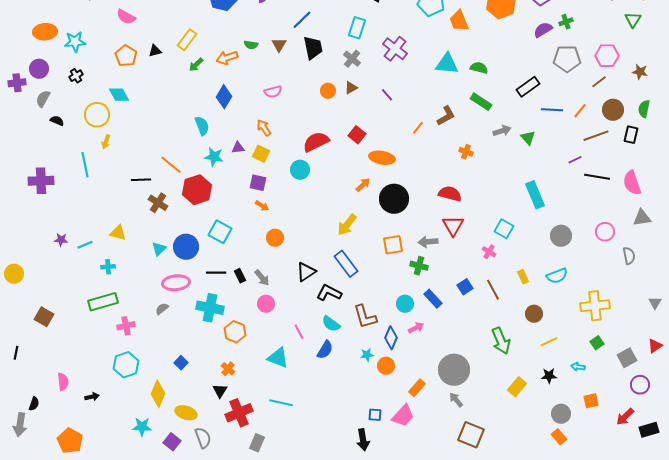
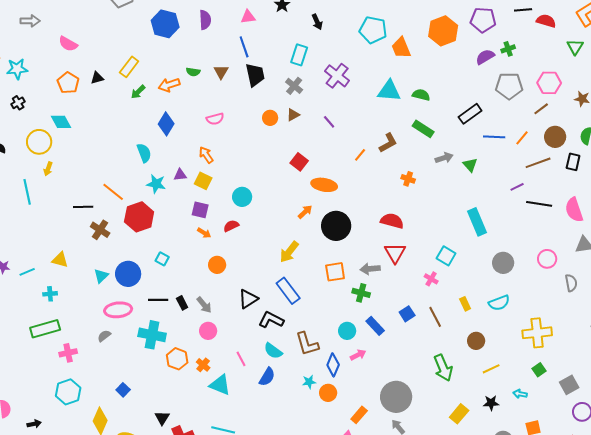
blue line: (302, 20) -> (244, 47), turned -65
red semicircle: (316, 142) -> (231, 226), moved, size x0.6
cyan square: (220, 232) -> (162, 259), size x0.6
orange cross: (228, 369) -> (203, 365), moved

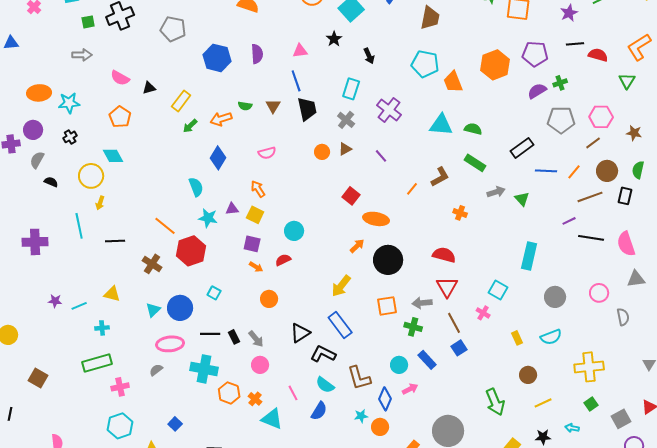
black triangle: (97, 78) -> (149, 88), moved
black line: (83, 207) -> (115, 241), moved
cyan rectangle: (477, 222) -> (529, 256), turned 36
brown line: (435, 317) -> (454, 323), moved

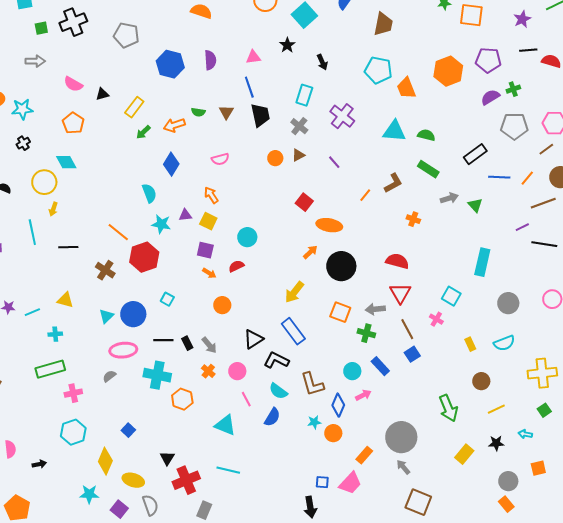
orange square: (387, 306) -> (340, 312), turned 30
pink circle: (260, 365) -> (237, 371), moved
orange cross: (255, 399) -> (208, 371), moved

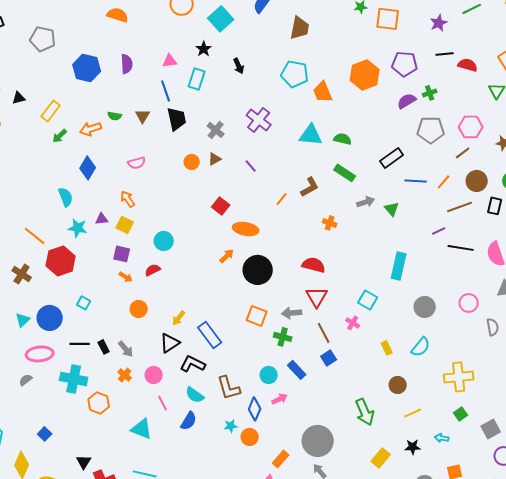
cyan rectangle: (304, 95) -> (197, 79), moved
yellow arrow: (294, 292) -> (179, 318), moved, size x0.7
cyan semicircle: (504, 343) -> (421, 347), turned -30

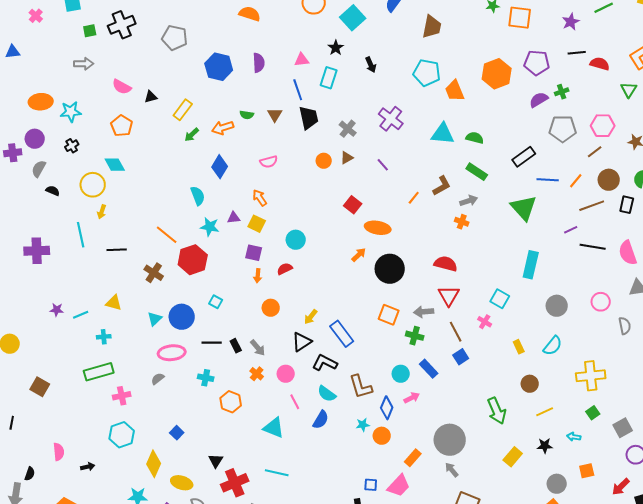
gray arrow: (366, 202) -> (469, 201), moved
green triangle: (392, 209) -> (524, 208), size x1.8
orange arrow: (126, 277) -> (258, 276), turned 64
cyan cross: (74, 379) -> (206, 378), size x0.6

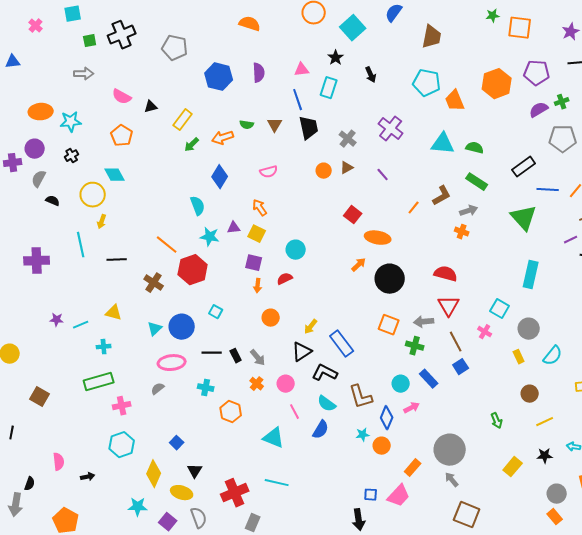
gray circle: (557, 306) -> (529, 329), moved
green arrow: (497, 411) -> (497, 421), size x0.6
black triangle: (216, 461) -> (195, 471), moved

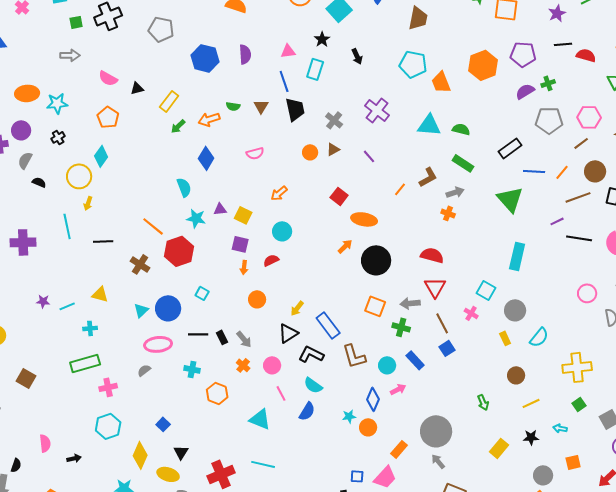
cyan diamond: (115, 175) -> (101, 156), turned 65
orange arrow: (260, 208) -> (279, 193), moved, turned -96
brown L-shape: (361, 397) -> (354, 356), moved

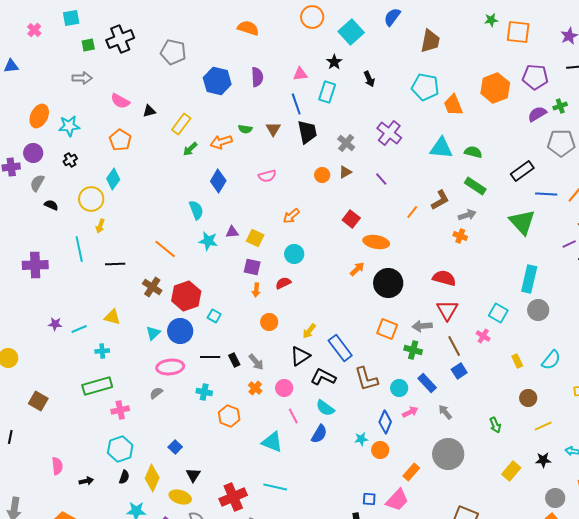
orange ellipse: (27, 93) -> (39, 116), turned -60
red hexagon: (179, 251) -> (186, 296), moved
gray circle: (515, 310) -> (538, 310), moved
gray arrow: (438, 461) -> (445, 412), moved
black semicircle: (16, 465) -> (124, 477), moved

